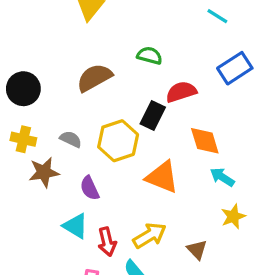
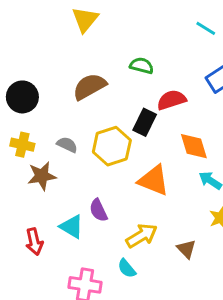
purple semicircle: (90, 188) -> (98, 210), moved
red arrow: (107, 242) -> (34, 242), moved

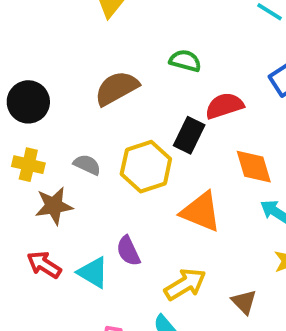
red arrow: (34, 242) -> (44, 265), moved, turned 135

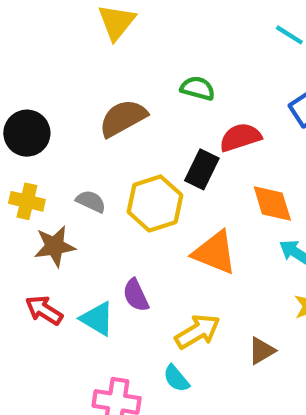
brown triangle: (244, 302) -> (262, 351), turned 44

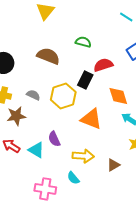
brown semicircle: (123, 118) -> (48, 56), turned 50
yellow arrow: (198, 332) -> (83, 156), turned 35

